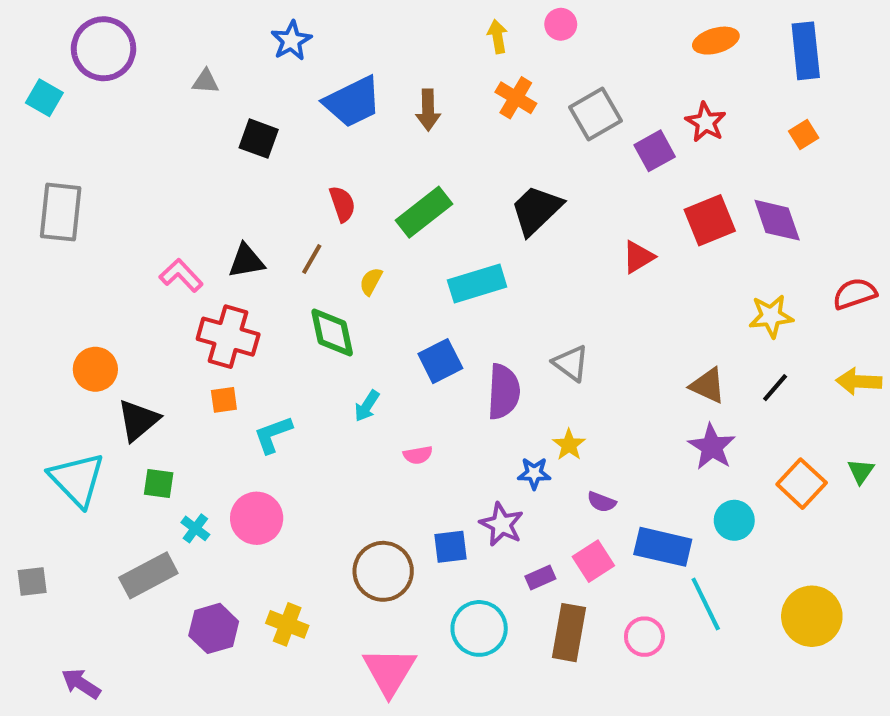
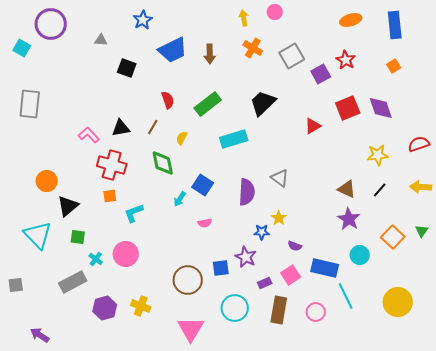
blue square: (440, 361) -> (203, 185), moved, turned -30

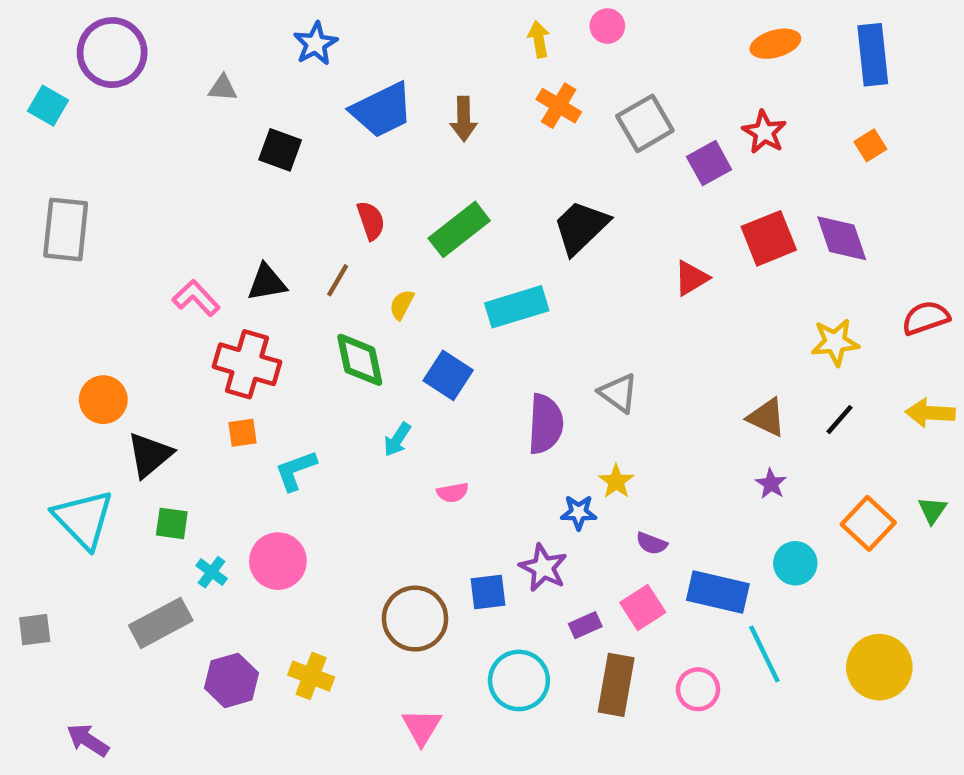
blue square: (203, 185) -> (448, 375), moved
purple star: (349, 219) -> (771, 484), size x0.6
pink triangle: (191, 329) -> (422, 727), size x0.7

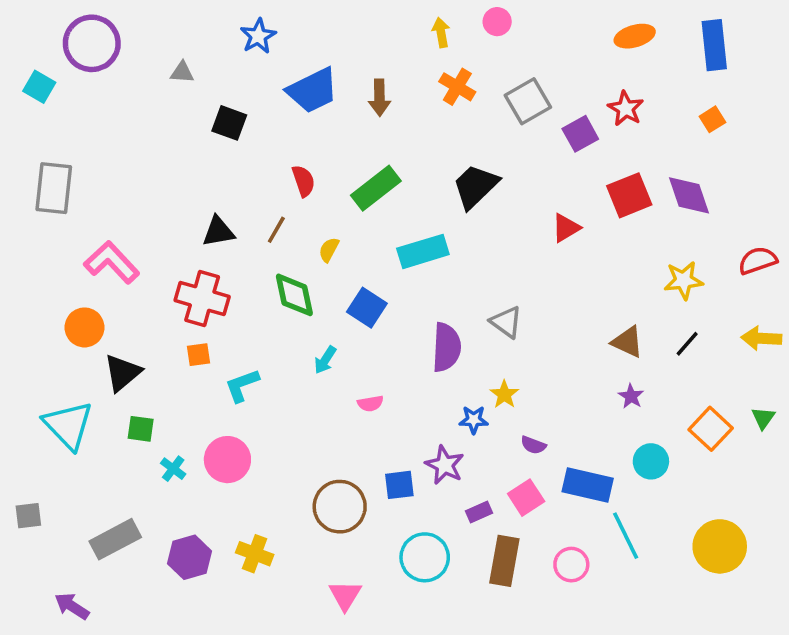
pink L-shape: (196, 298) -> (112, 262), moved, size x1.4
gray rectangle: (161, 623) -> (115, 539), moved

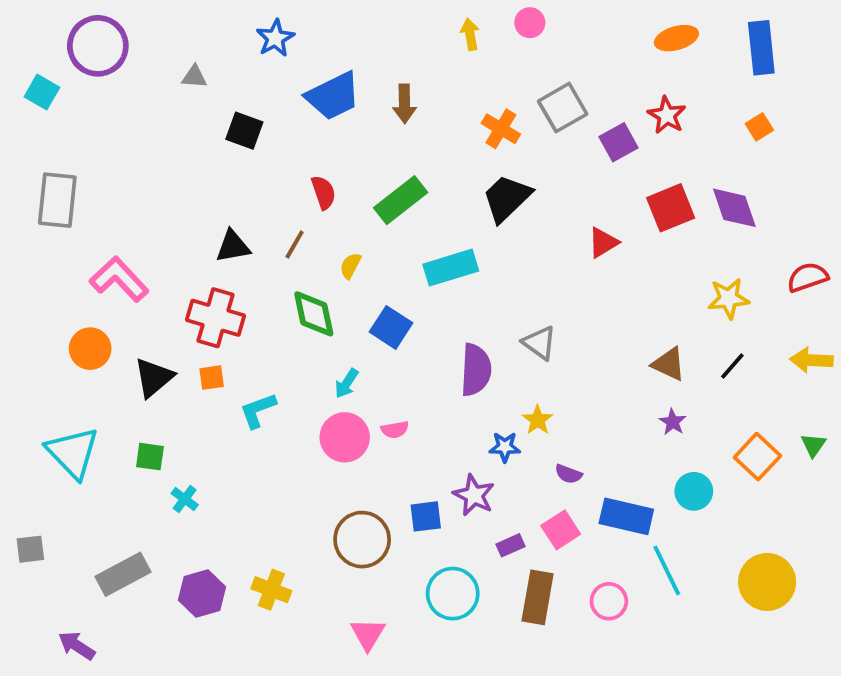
orange cross: (457, 87) -> (501, 129), moved
black triangle: (123, 373) -> (154, 378), moved
pink circle: (227, 460) -> (345, 437), moved

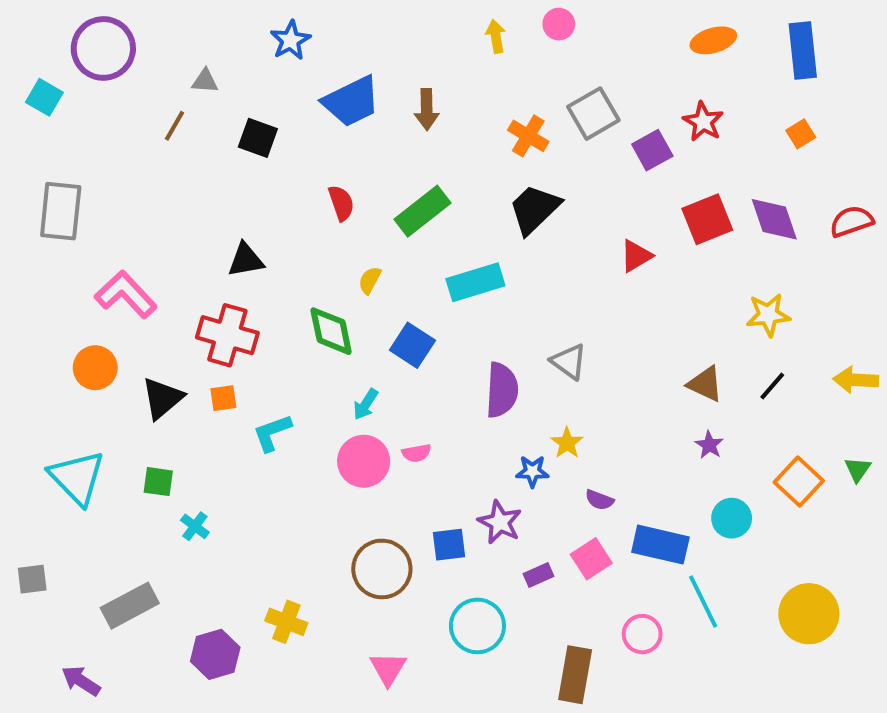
brown line: (295, 244) -> (175, 126), moved
red semicircle: (808, 277) -> (852, 221), moved
purple hexagon: (202, 594) -> (215, 654), moved
brown rectangle: (538, 597) -> (575, 675), moved

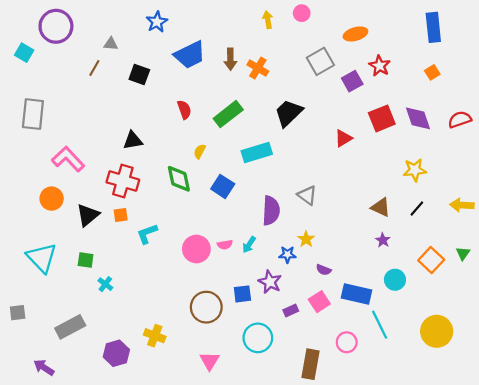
orange ellipse: (713, 40) -> (355, 34), moved
orange cross: (528, 136) -> (258, 68), moved
cyan arrow: (366, 404) -> (249, 245), moved

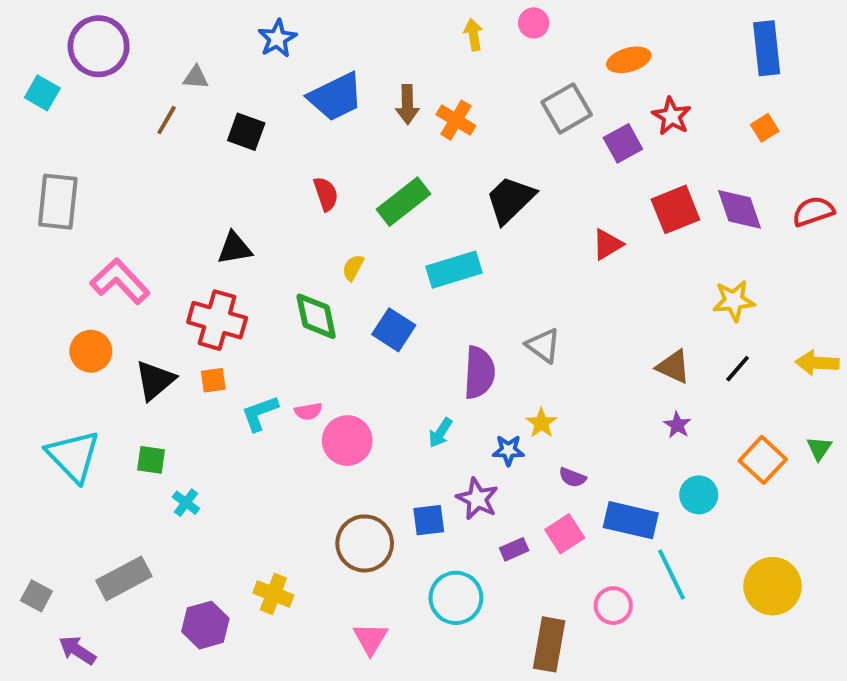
pink semicircle: (225, 245) -> (308, 411), moved
gray square: (18, 313) -> (36, 596), moved, turned 35

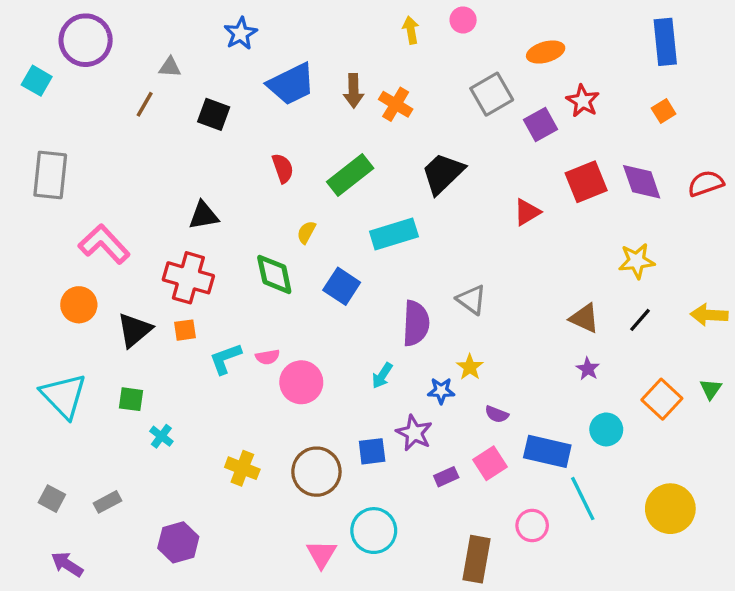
gray rectangle: (124, 578) -> (107, 502), size x0.6
yellow cross: (273, 594) -> (242, 468), moved
gray square: (36, 596) -> (52, 499), moved
cyan circle: (456, 598) -> (374, 531), moved

